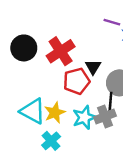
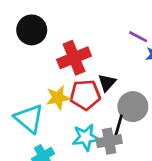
black circle: (24, 48) -> (32, 30), moved
yellow star: (55, 113) -> (58, 98), moved

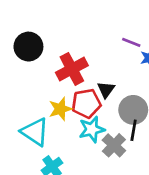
black line: (119, 126) -> (134, 130), moved
cyan star: (86, 137) -> (92, 129), moved
gray cross: (109, 141) -> (114, 145), turned -30

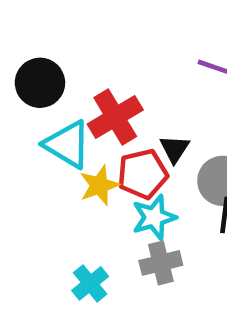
cyan triangle: (35, 132) -> (67, 144), moved
gray cross: (114, 145) -> (161, 263), moved, turned 35

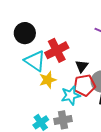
red pentagon: (143, 174) -> (84, 85), moved
gray cross: (161, 263) -> (63, 120), moved

